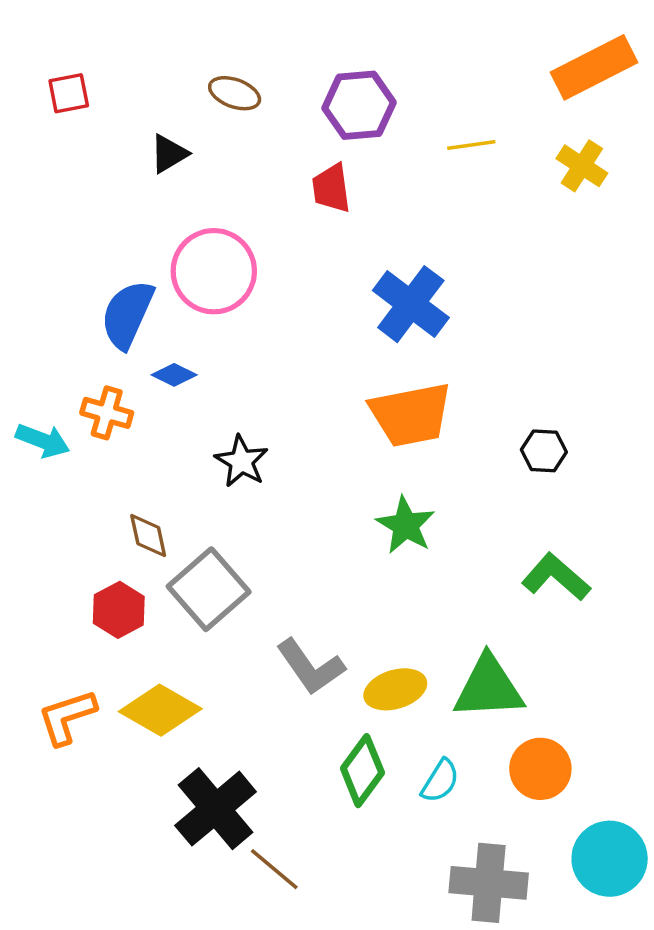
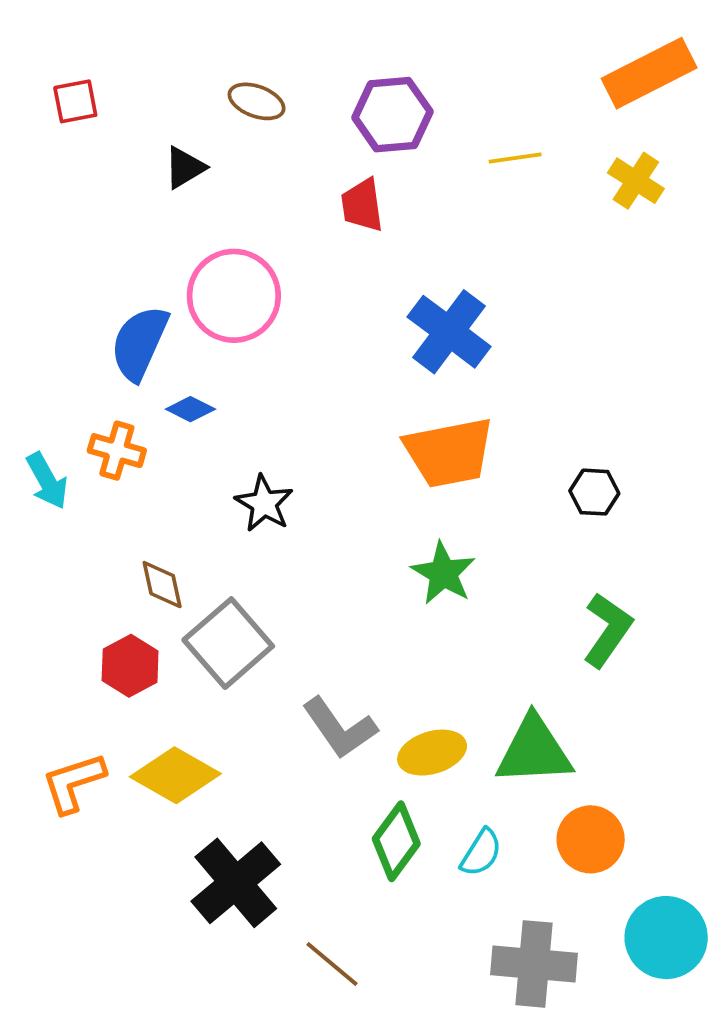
cyan arrow: (43, 441) -> (47, 481), turned 40
green L-shape: (556, 577) -> (608, 630), turned 84
brown line: (274, 869) -> (332, 964), moved

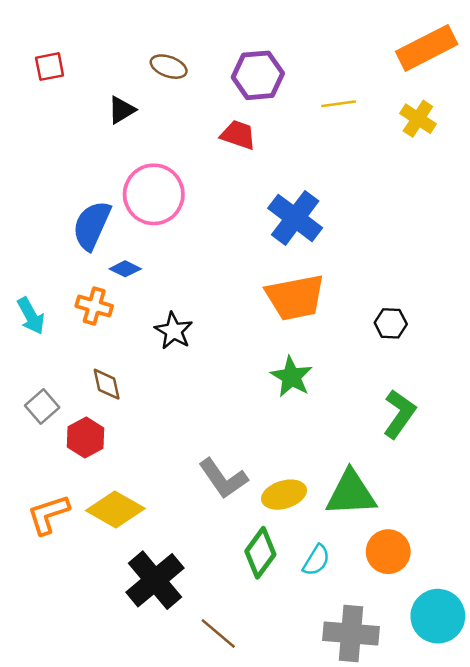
red trapezoid: (362, 205) -> (238, 135), turned 117
orange cross: (117, 451) -> (94, 306), moved
gray square: (228, 643) -> (42, 406), moved, size x0.6

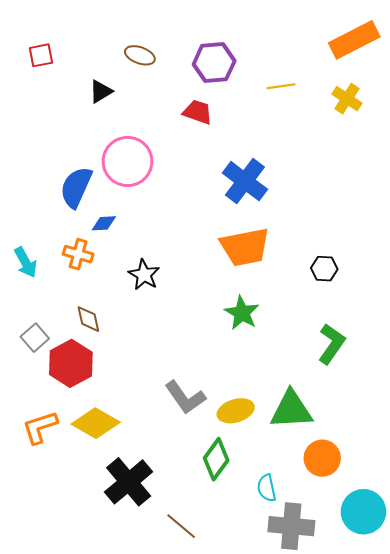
blue diamond: (125, 269) -> (104, 223), turned -30
red hexagon: (86, 438) -> (71, 363), size x1.4
cyan semicircle: (316, 560) -> (267, 488), moved, turned 136

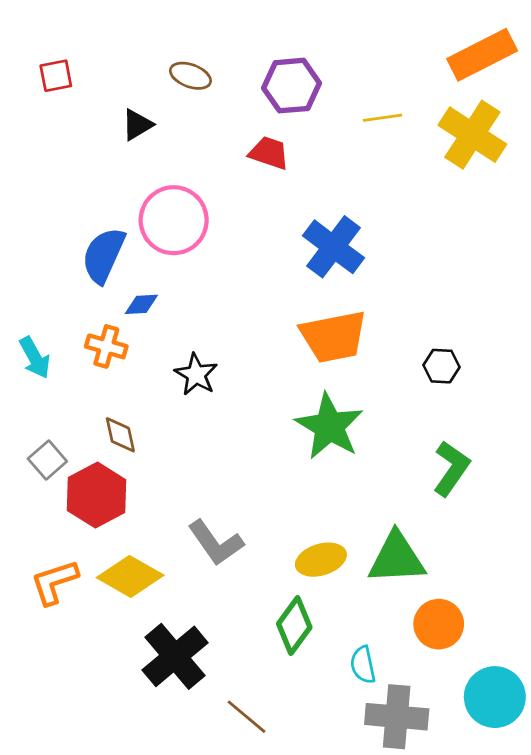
yellow cross: (347, 99) -> (472, 135), size x1.6
green star: (242, 313) -> (329, 426), size x1.4
gray L-shape: (185, 397) -> (216, 543), moved

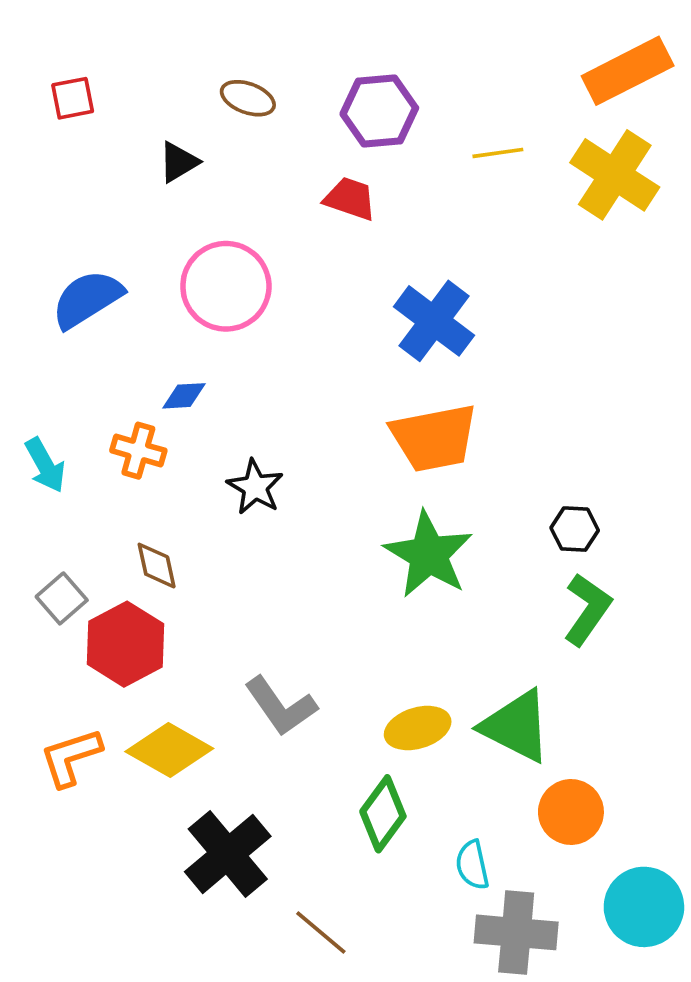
blue semicircle: (104, 255) -> (87, 299), moved, turned 34
black hexagon: (442, 366) -> (575, 529), moved
green triangle: (397, 558) -> (516, 726), turned 30

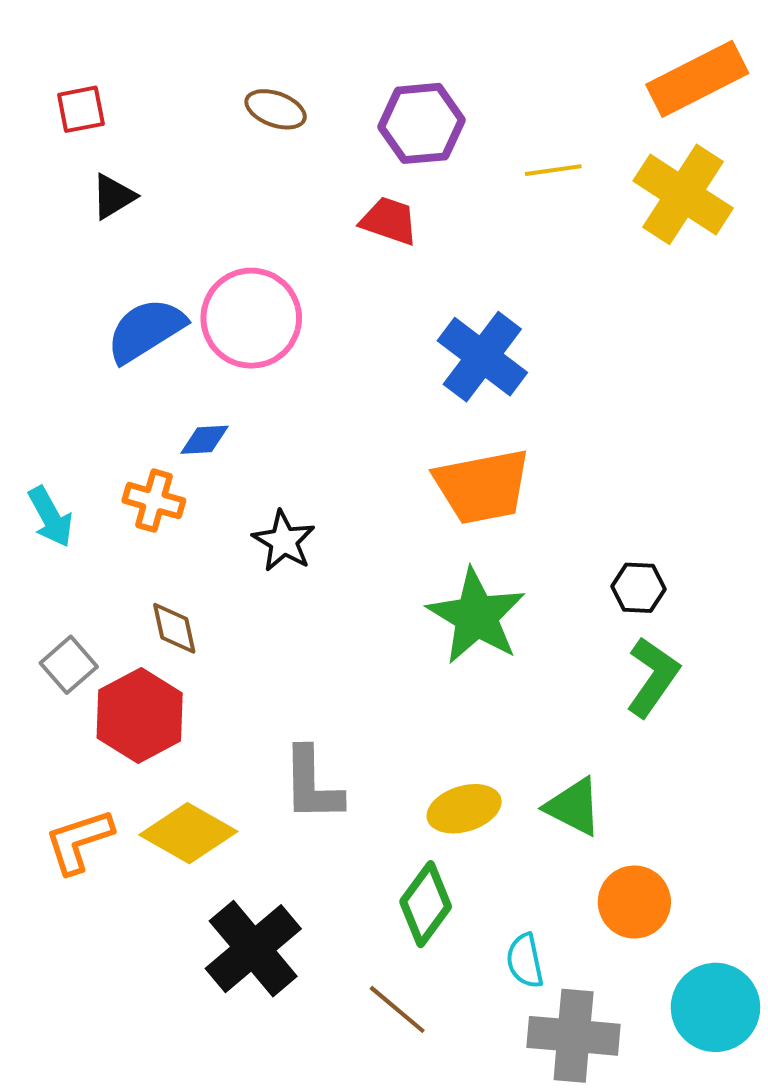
black triangle: (178, 162) -> (113, 196), moved
blue semicircle: (87, 299) -> (146, 330), moved
gray L-shape: (281, 706) -> (312, 784), turned 34
green triangle: (516, 726) -> (574, 807), size x0.7
brown line: (321, 932) -> (397, 1009), moved

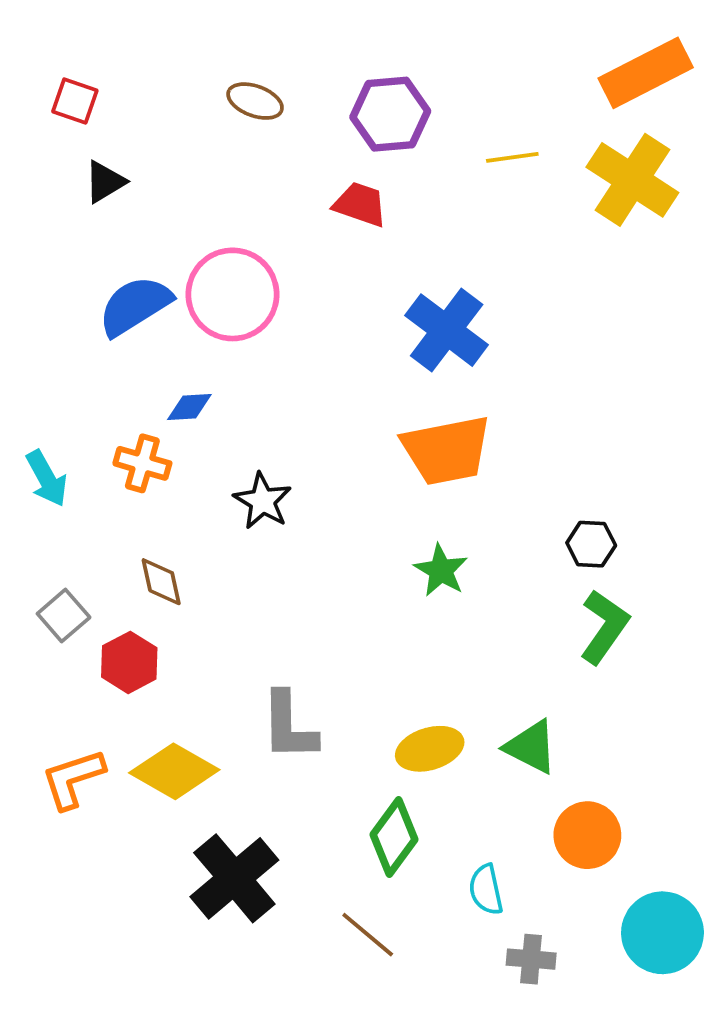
red square: (81, 109) -> (75, 101), turned 30
green star: (476, 616) -> (441, 570), size x0.6
red hexagon: (140, 715) -> (129, 662), size x0.7
gray cross: (574, 1036) -> (531, 959), size x0.6

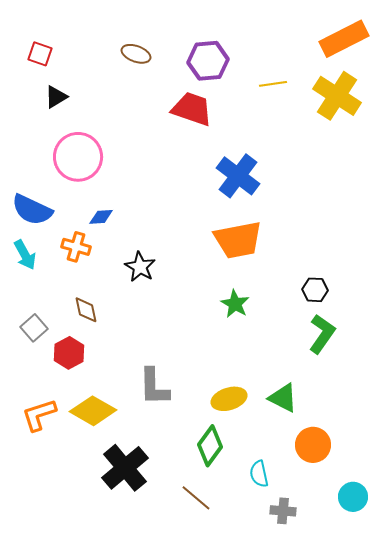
red trapezoid: (360, 204) -> (192, 109), size x1.4
pink circle: (233, 294) -> (78, 157), moved
blue semicircle: (135, 306) -> (32, 210), moved, turned -123
cyan circle: (662, 933) -> (353, 497), size x0.7

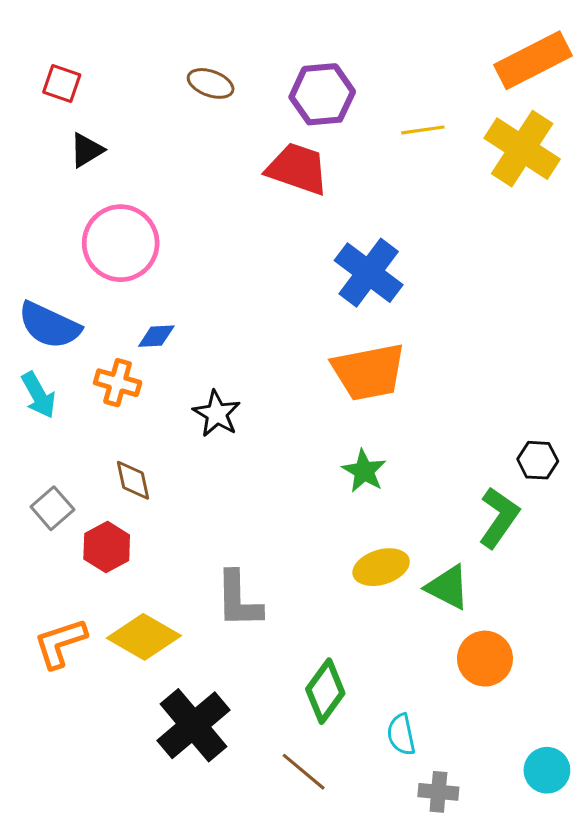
black hexagon: (315, 290) -> (538, 460), moved
green triangle: (283, 398) -> (448, 587), moved
yellow ellipse: (229, 399) -> (381, 567), moved
orange circle: (313, 445) -> (485, 659), moved

